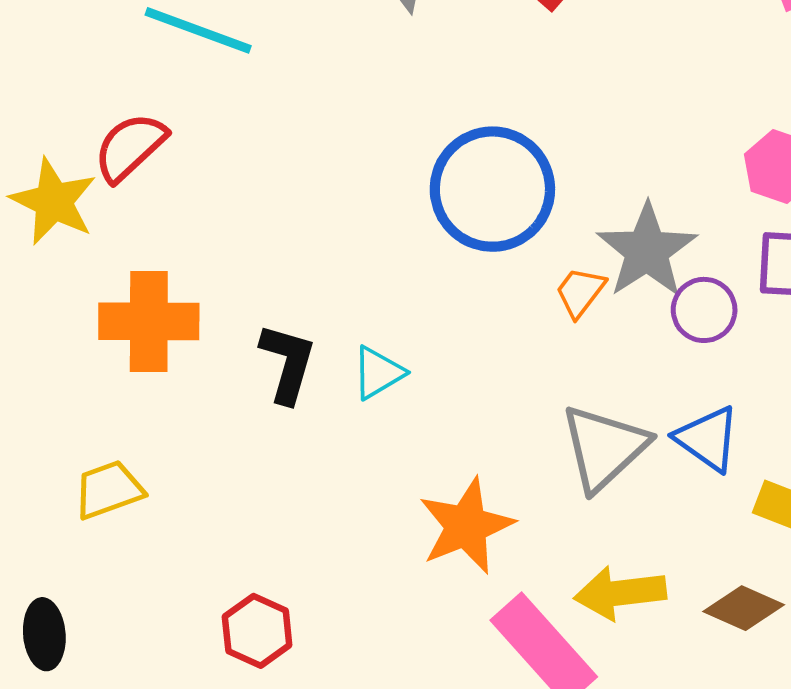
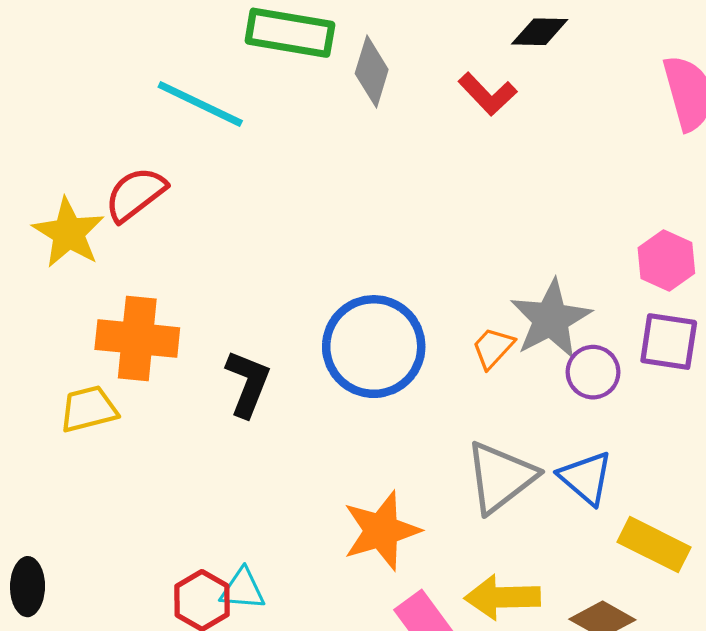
blue circle: (492, 189) -> (374, 347), moved
cyan triangle: (378, 373) -> (243, 589), moved, turned 30
yellow trapezoid: (109, 490) -> (89, 409), moved

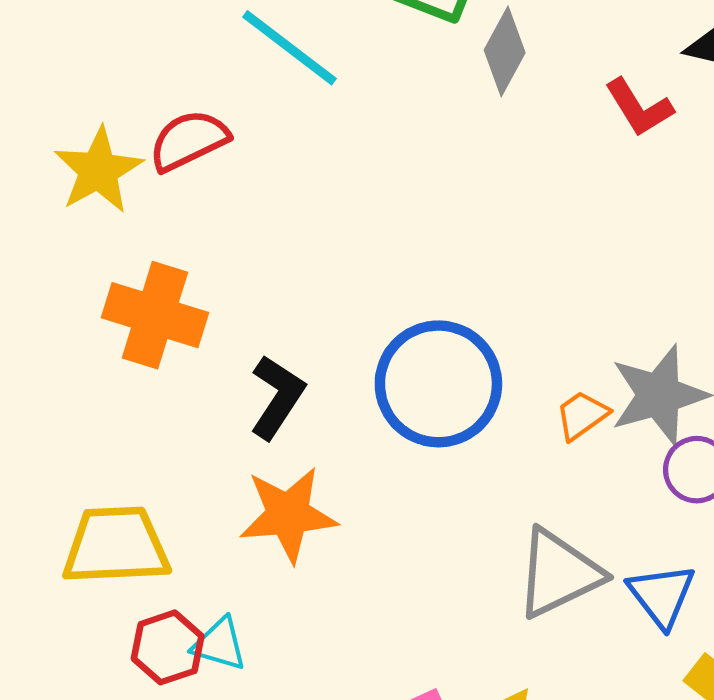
yellow trapezoid: (89, 409) -> (116, 546), moved, size x1.5
orange star: (381, 531) -> (288, 515), moved

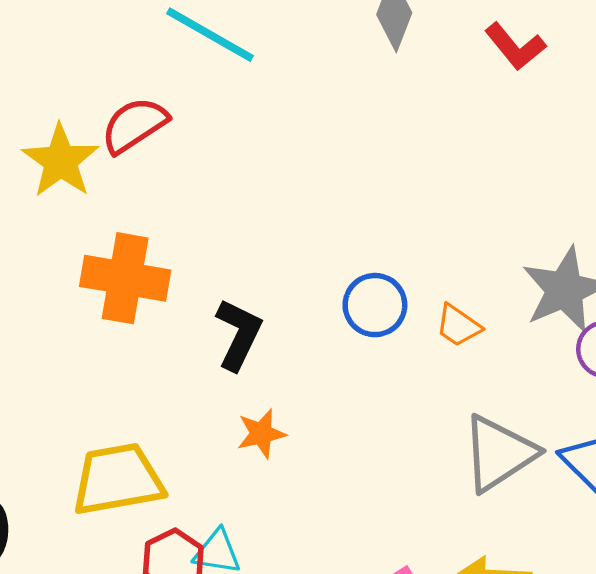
blue circle: (438, 384) -> (375, 305), size x0.6
orange trapezoid: (582, 415) -> (458, 326), moved, turned -102
orange star: (288, 515) -> (261, 434), size x0.6

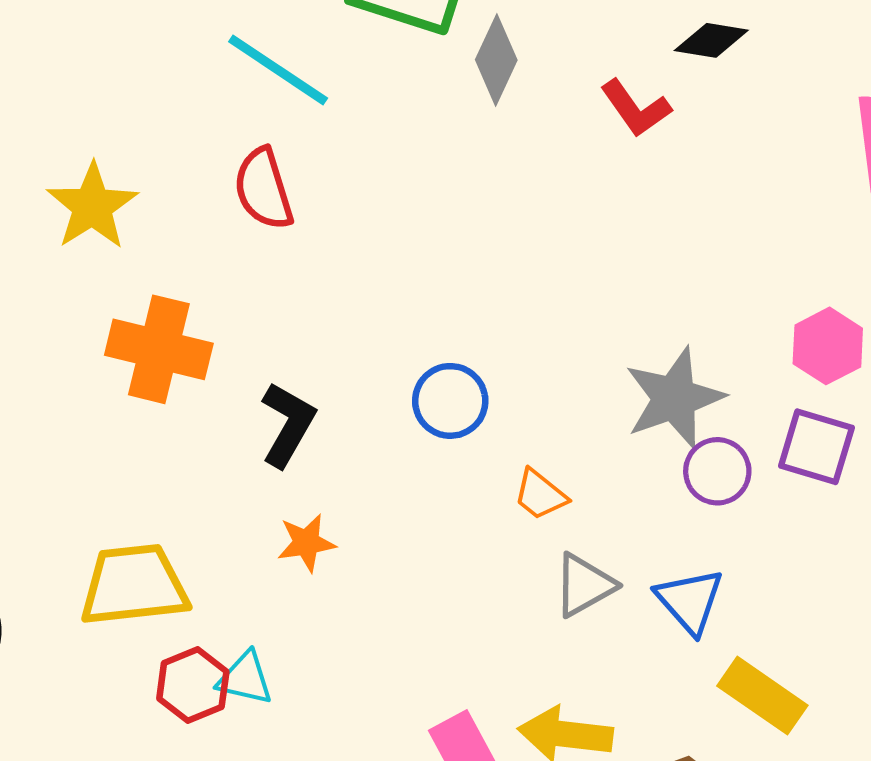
red semicircle: (134, 125) -> (264, 189), moved, turned -78
orange trapezoid: (458, 326) -> (540, 495), moved
gray triangle: (499, 453) -> (584, 585), size x0.7

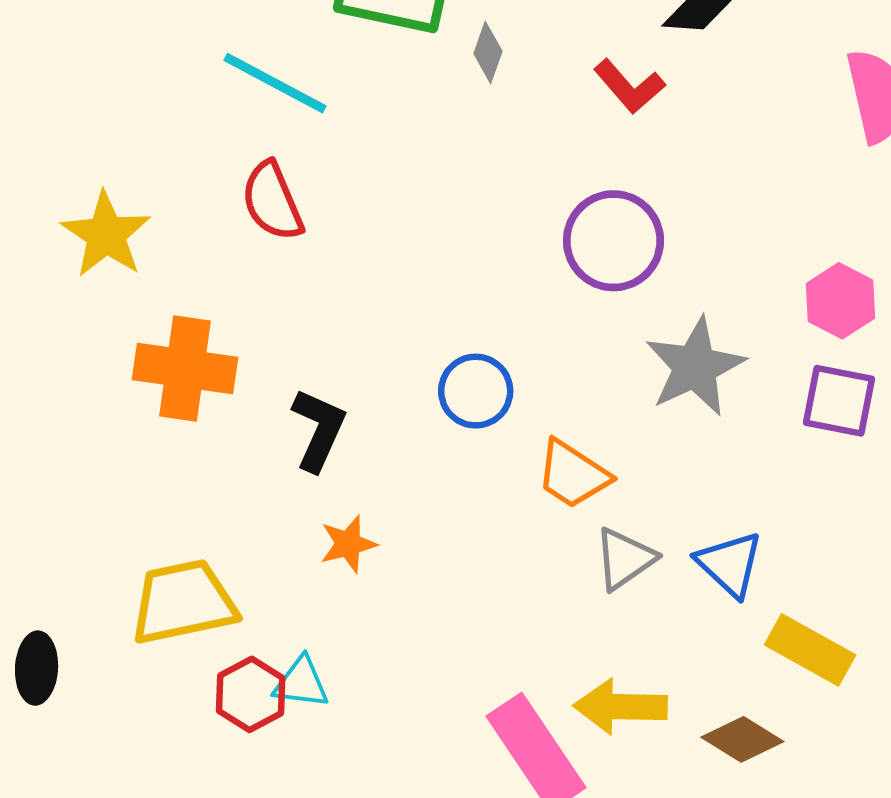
gray diamond: (496, 60) -> (488, 52), size x0.7
purple circle: (717, 471) -> (613, 241), moved, size x1.5
orange trapezoid: (540, 495) -> (573, 474), size x1.4

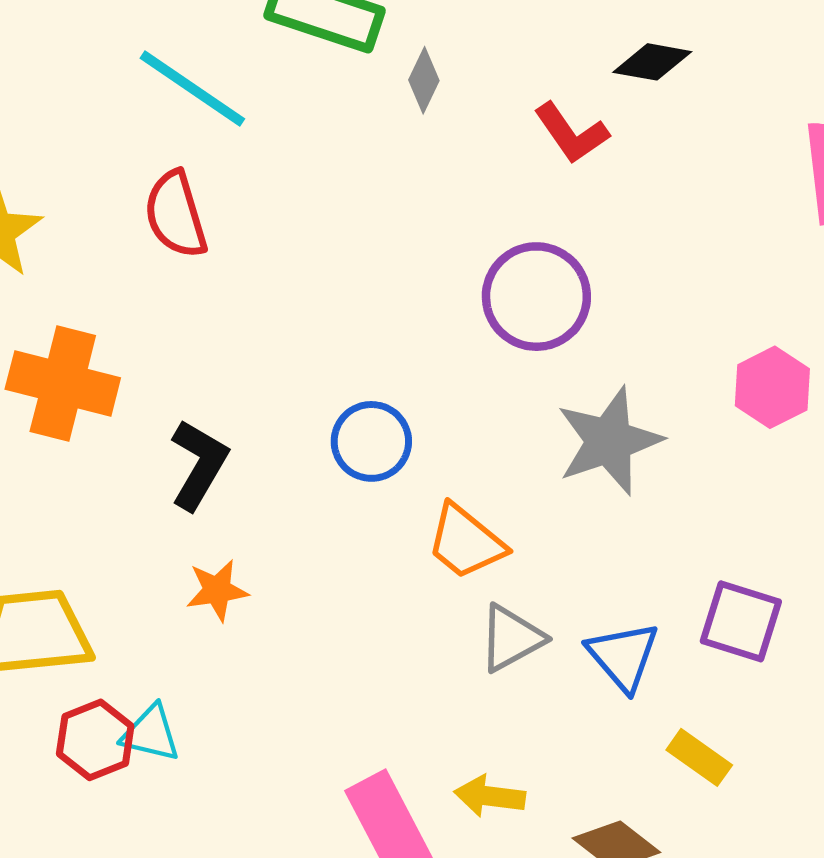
purple square: (839, 401) -> (741, 621), moved
yellow rectangle: (810, 650) -> (699, 757), size x0.7
yellow arrow: (620, 707) -> (490, 796), size x0.7

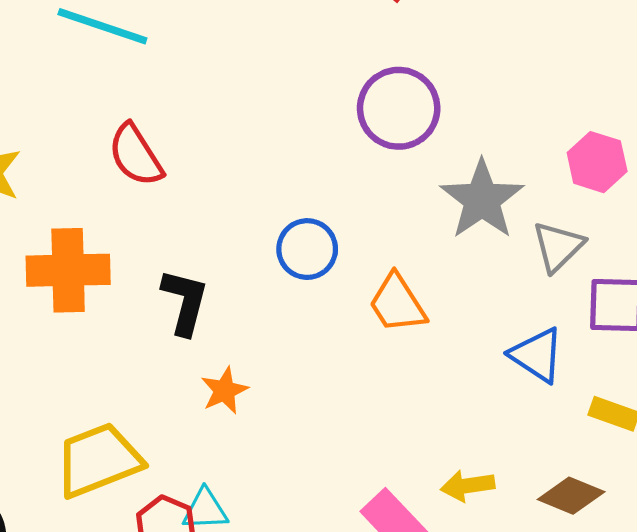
red semicircle: (176, 215) -> (136, 155), moved
pink hexagon: (772, 387) -> (597, 162), moved
orange trapezoid: (466, 542) -> (397, 303), turned 34
gray triangle: (511, 638) -> (558, 246), moved

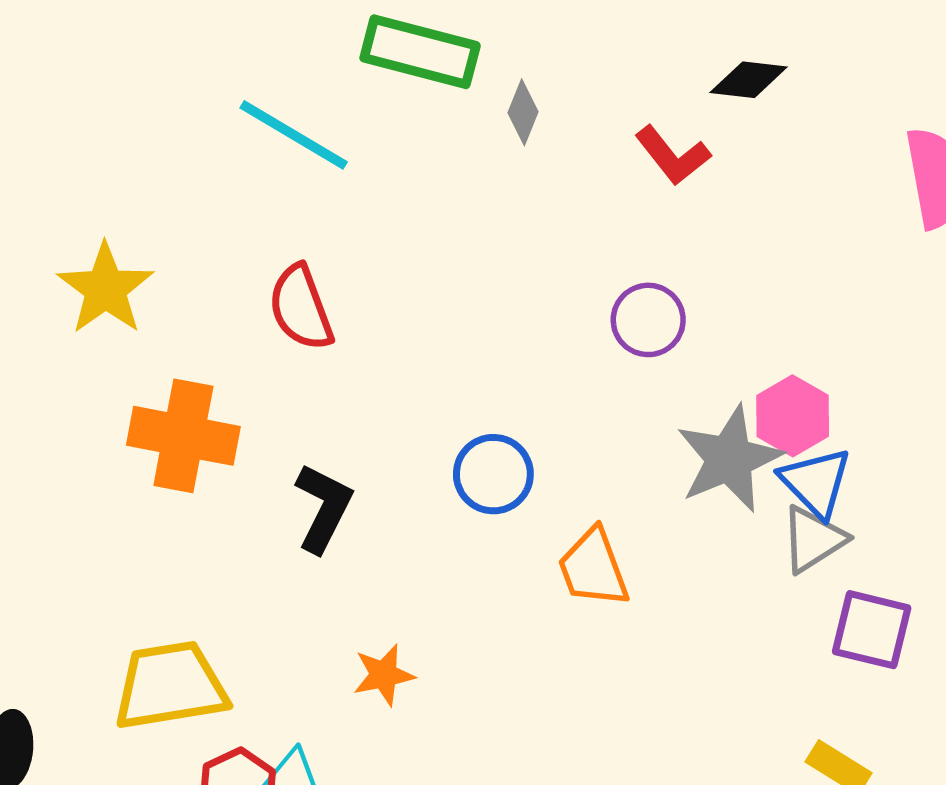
purple circle: (399, 108) -> (648, 320), size x0.7
pink hexagon: (597, 162) -> (793, 416), moved
blue triangle: (537, 355) -> (816, 482), moved
orange star: (224, 391) -> (384, 675), moved

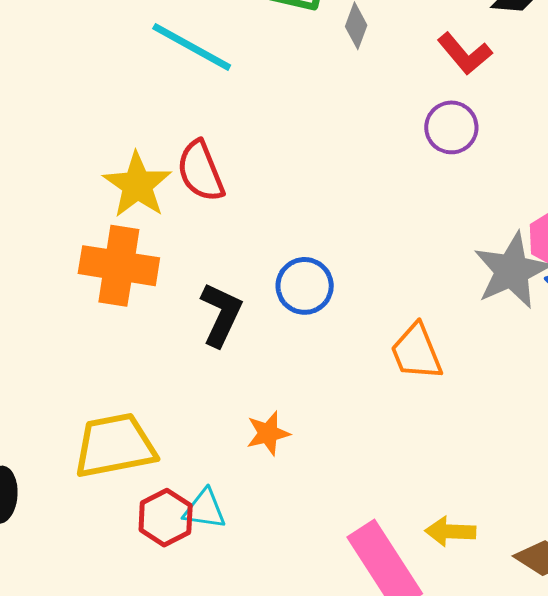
yellow star: (105, 289) -> (137, 185), moved
purple circle: (648, 320) -> (451, 127), moved
blue circle: (493, 474) -> (305, 286), moved

